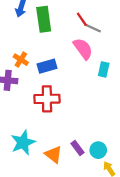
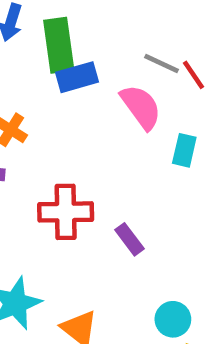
red line: (82, 19) -> (193, 75), moved
blue rectangle: (47, 66) -> (77, 77), moved
purple rectangle: (77, 148) -> (130, 239), moved

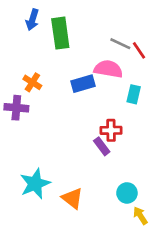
blue rectangle: (77, 77) -> (83, 84), moved
pink semicircle: (141, 107) -> (108, 69), turned -44
red cross: (66, 212) -> (111, 130), moved, size x0.7

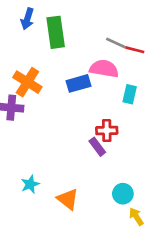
red line: (139, 50) -> (135, 50), turned -42
orange cross: (32, 82) -> (27, 82), size x1.5
cyan star: (35, 184) -> (30, 184), size x0.6

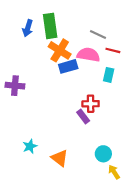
blue arrow: (27, 19) -> (28, 28), moved
red line: (135, 50) -> (113, 50), moved
orange cross: (27, 82) -> (60, 50), moved

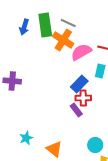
gray line: (98, 34) -> (68, 23), moved
orange cross: (60, 50) -> (63, 40), moved
pink semicircle: (88, 55) -> (81, 52), turned -40
blue rectangle: (68, 66) -> (79, 84), moved, turned -30

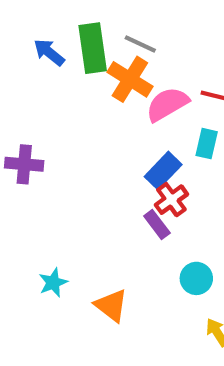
blue arrow: (24, 27) -> (49, 52), turned 112
red cross: (83, 98) -> (171, 200), turned -35
cyan circle: (95, 145) -> (196, 278), moved

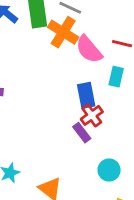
pink semicircle: (167, 104) -> (89, 49), turned -100
blue rectangle: (163, 171) -> (86, 95), turned -55

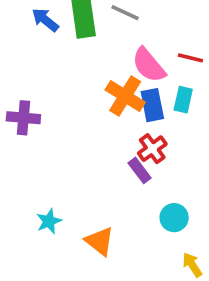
orange cross: (63, 32) -> (125, 96), moved
blue rectangle: (86, 95) -> (152, 105), moved

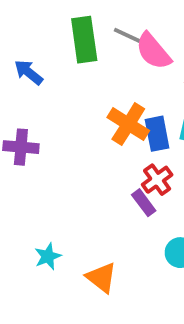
blue arrow: (45, 20) -> (29, 72), moved
pink semicircle: (149, 65) -> (153, 51), moved

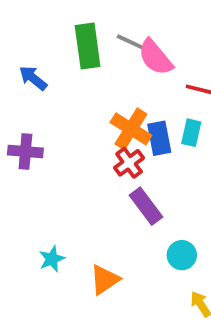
red cross: (157, 180) -> (129, 163), moved
purple rectangle: (144, 203) -> (146, 206), size x1.4
orange triangle: (101, 277) -> (105, 280), turned 48

